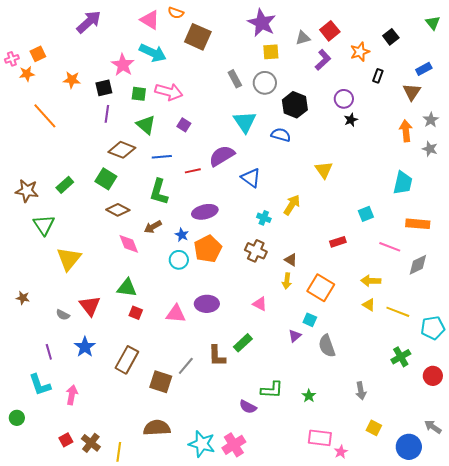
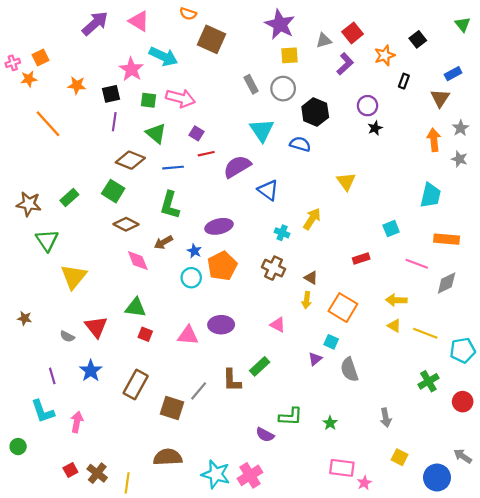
pink triangle: (150, 20) -> (139, 21), moved
red line: (193, 171) -> (206, 154), moved

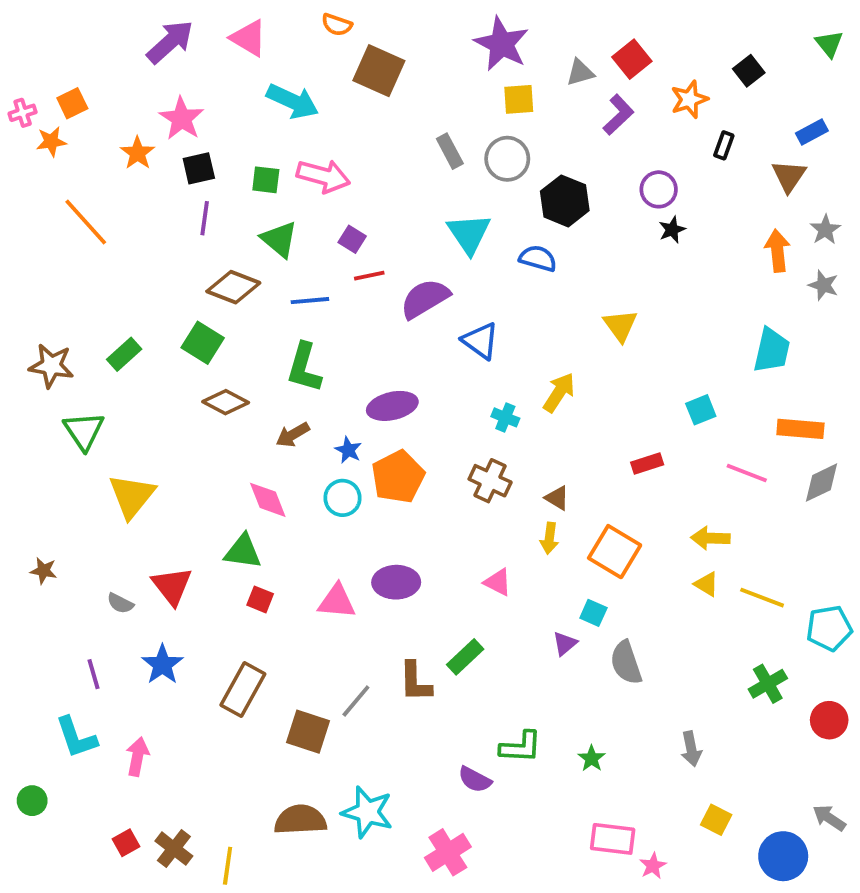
pink star: (131, 69) -> (182, 119), moved
orange star: (77, 85) -> (137, 153), turned 30
pink diamond: (138, 261) -> (268, 500), moved
gray diamond: (447, 283) -> (821, 483), moved
cyan star: (216, 474) -> (367, 812), moved

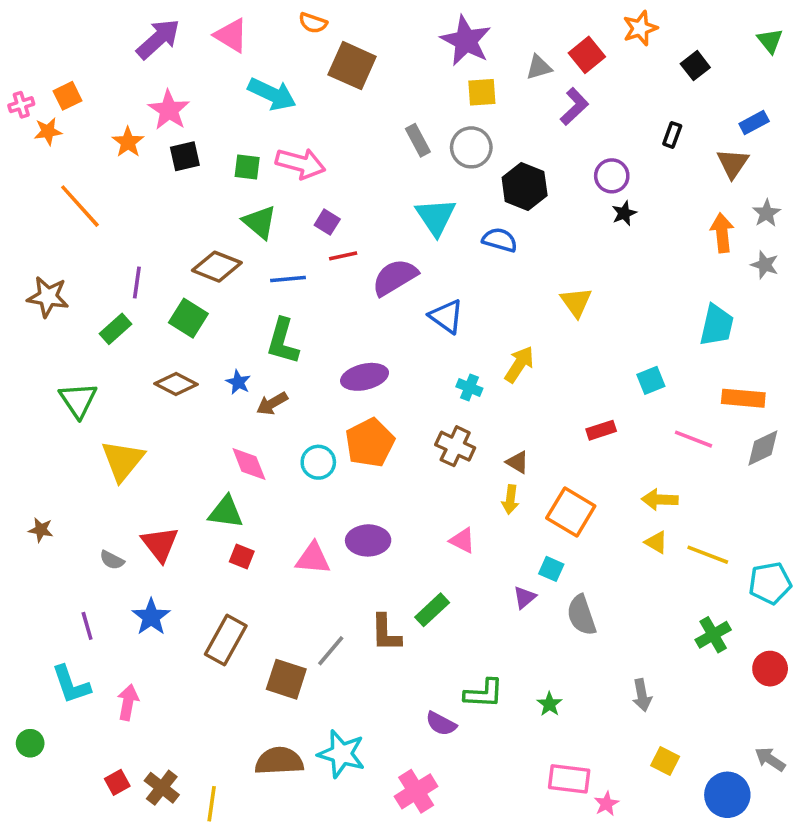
orange star: (689, 99) -> (640, 28), moved
purple line: (205, 218) -> (137, 283), moved
brown star: (51, 366) -> (48, 297), moved
brown diamond: (226, 402) -> (176, 384), moved
blue star: (348, 450) -> (238, 382), moved

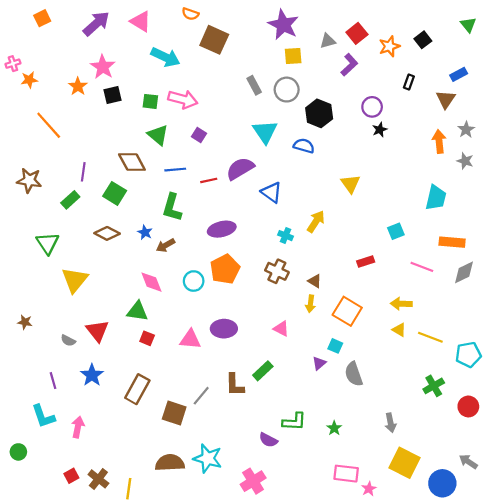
orange star: (640, 28) -> (389, 46), moved
orange square: (67, 96) -> (42, 18), moved
red line: (343, 256) -> (209, 180), moved
brown diamond: (217, 267) -> (132, 162), turned 40
yellow square: (665, 761) -> (405, 463), size x1.8

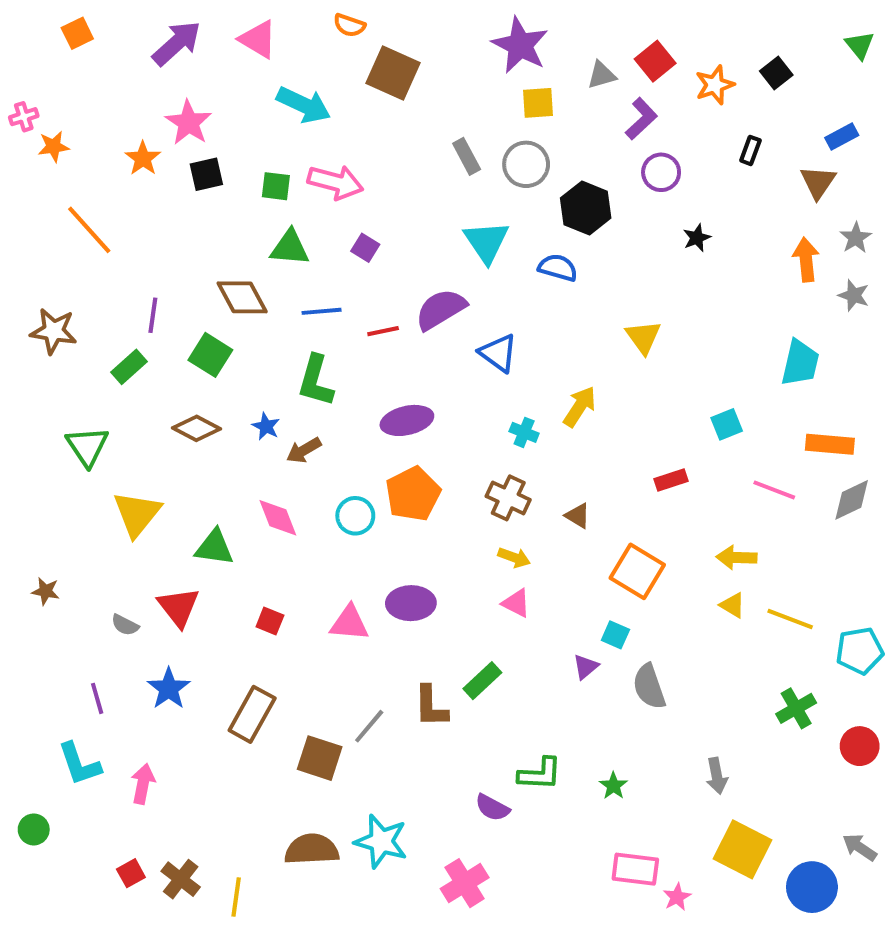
purple circle: (372, 107) -> (661, 172), moved
green triangle: (158, 135) -> (290, 248), turned -35
yellow arrow: (310, 304) -> (514, 557), moved, turned -77
green triangle: (137, 311) -> (214, 548), moved

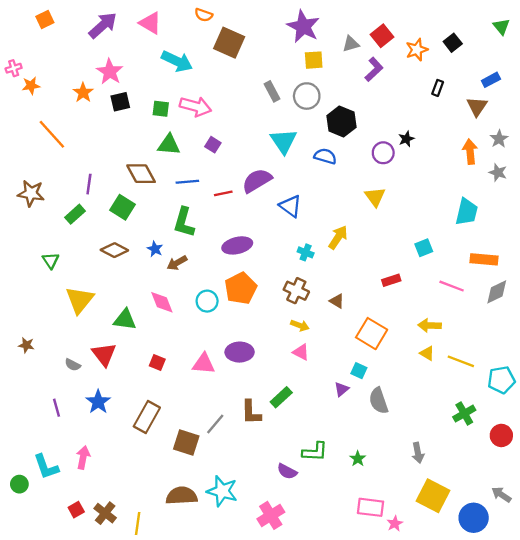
purple circle: (661, 172) -> (383, 153), moved
green triangle: (87, 446) -> (51, 261), size x0.7
cyan L-shape: (79, 764) -> (46, 467), moved

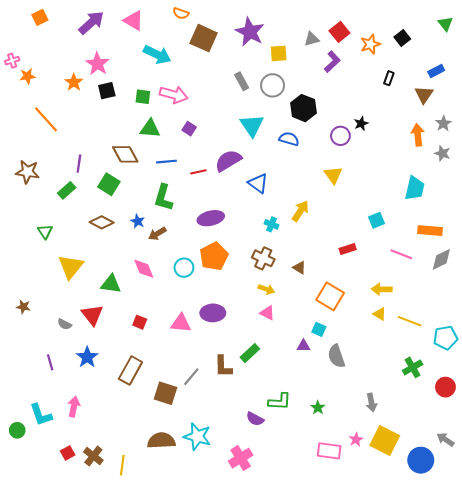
purple star: (303, 26) -> (250, 32), moved
purple triangle: (341, 389) -> (303, 346), turned 40
pink star: (395, 524) -> (356, 440), moved

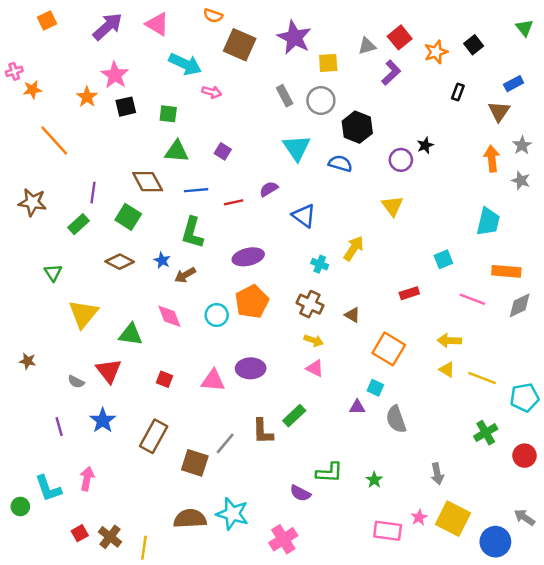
pink arrow: (174, 95) -> (212, 92), moved, size x0.6
purple semicircle: (228, 161) -> (269, 189), size x0.6

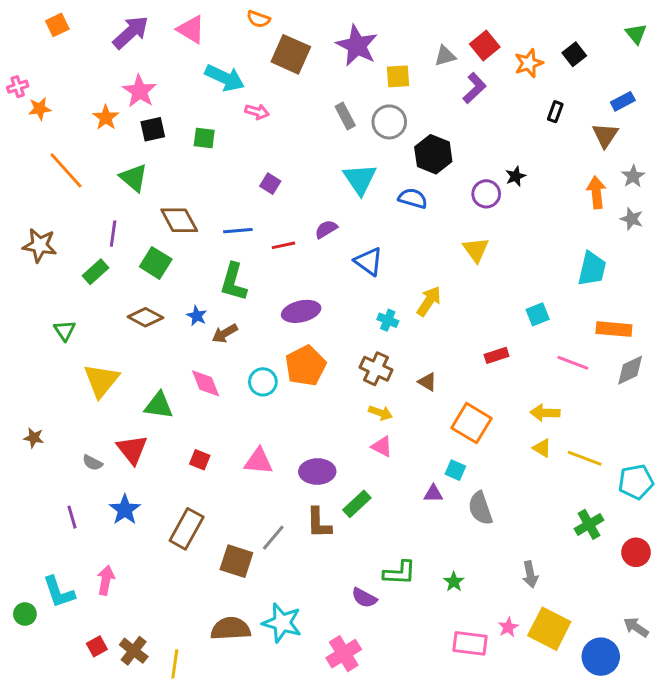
green triangle: (177, 151) -> (134, 178), moved, turned 35
purple ellipse: (251, 368) -> (317, 472), moved

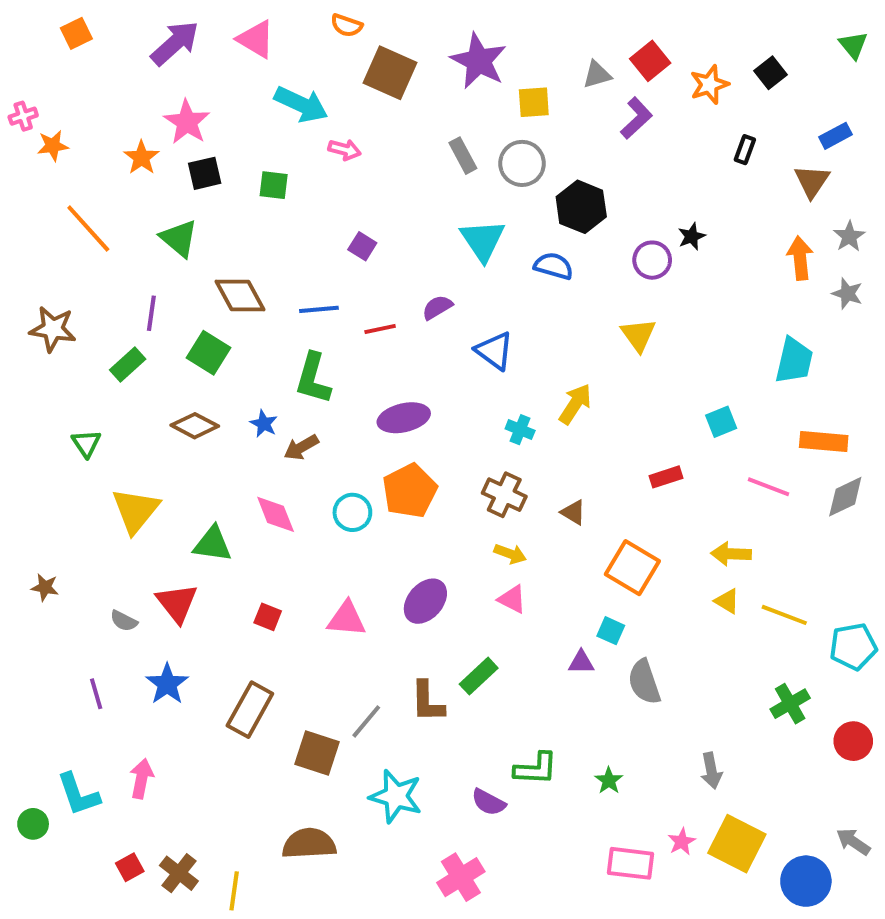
purple ellipse: (317, 472) -> (425, 601), moved, turned -48
cyan star: (282, 623) -> (396, 796), moved

